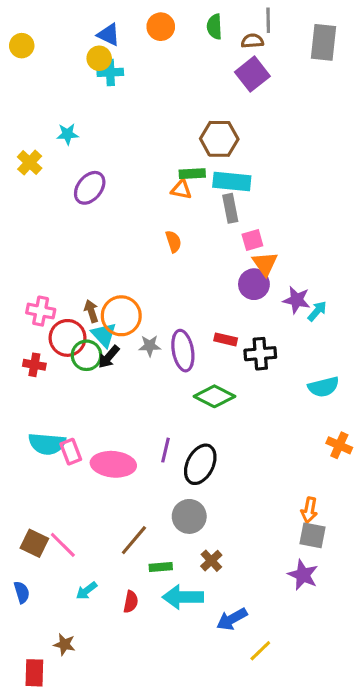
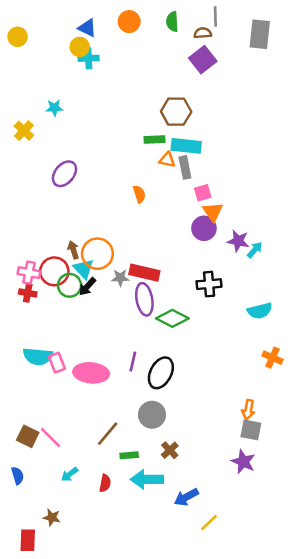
purple ellipse: (90, 188) -> (64, 174), moved
orange triangle: (181, 189) -> (167, 160), moved
pink cross: (41, 311) -> (29, 273), moved
red rectangle: (226, 339) -> (144, 273), moved, size x1.6
purple ellipse: (183, 351) -> (144, 299), moved

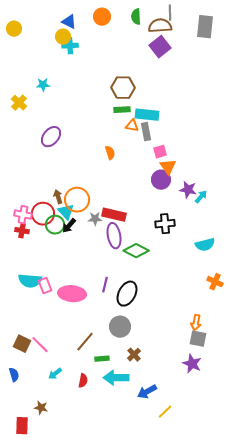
brown semicircle: (203, 33) -> (160, 26), size x1.6
brown hexagon: (176, 112) -> (123, 88), moved

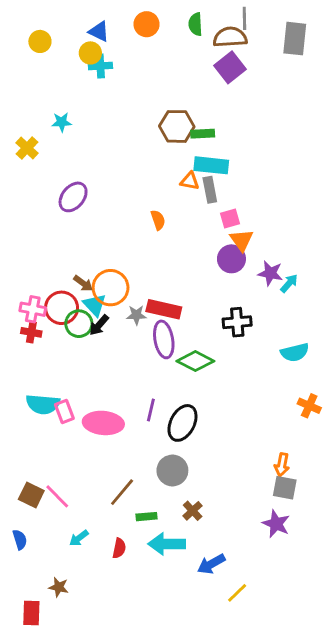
yellow circle: (14, 29) -> (40, 41), moved
green rectangle: (122, 110) -> (203, 134), moved
brown arrow: (58, 197) -> (83, 283), turned 144

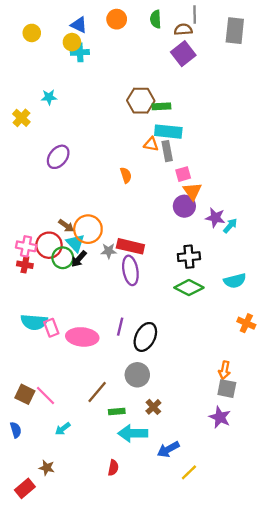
brown semicircle: (230, 37) -> (183, 29), size x0.7
green diamond: (195, 361) -> (189, 288), moved
red semicircle: (119, 548) -> (113, 468), moved
red rectangle: (31, 613) -> (25, 488), turned 48

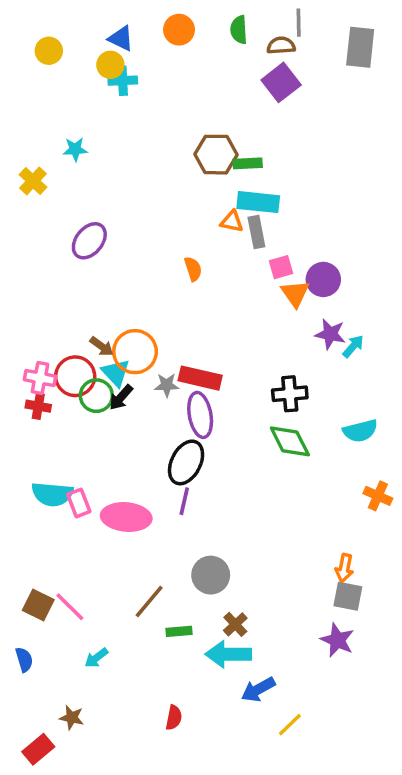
purple circle: (184, 206) -> (323, 279), moved
green diamond: (189, 288) -> (290, 441), turned 36
black ellipse: (145, 337) -> (186, 462), moved
cyan arrow: (133, 433) -> (228, 654), moved

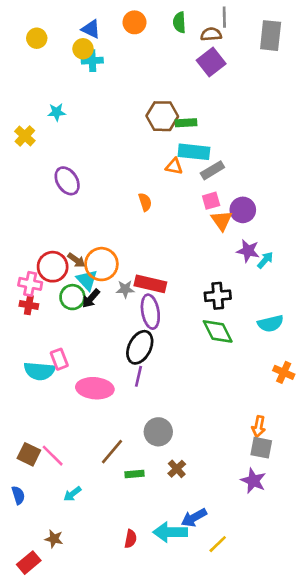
gray rectangle: (256, 232) -> (212, 170), moved, turned 70
purple ellipse: (89, 241) -> (67, 181), turned -72
red circle: (75, 376) -> (53, 267), moved
pink rectangle: (79, 503) -> (59, 359), moved
cyan arrow: (228, 654) -> (170, 532), moved

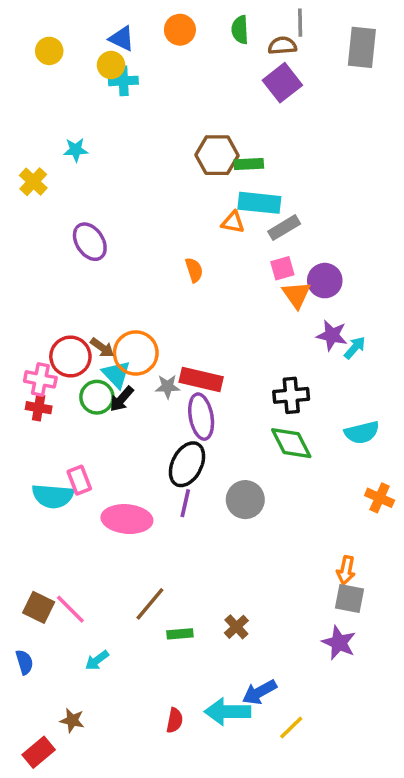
gray circle: (158, 432) -> (245, 500), moved

